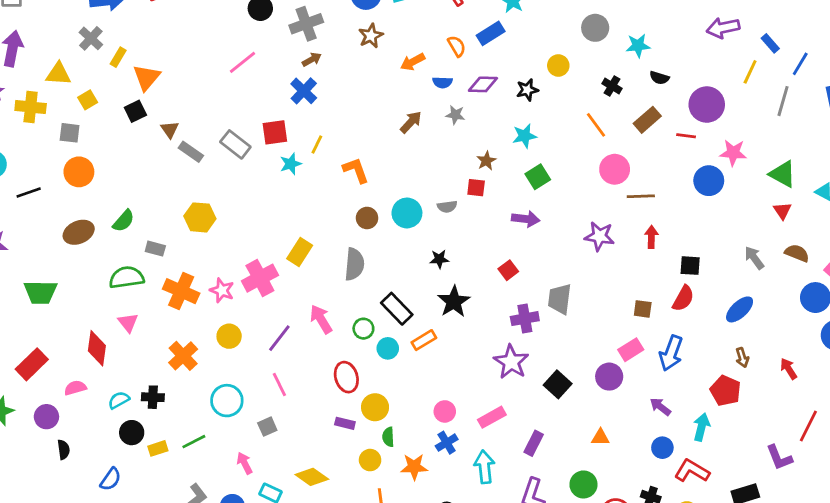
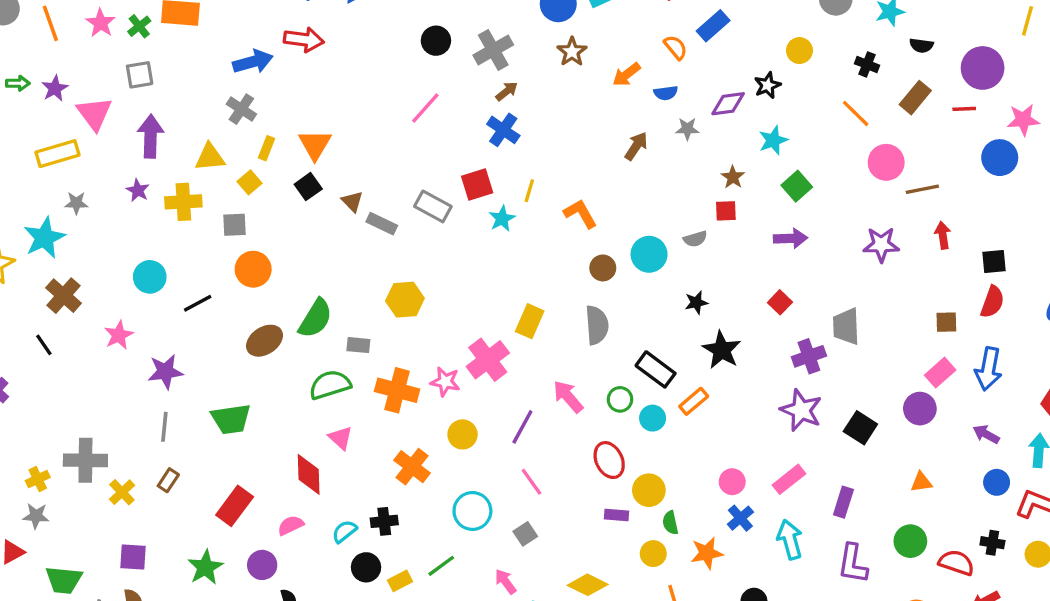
yellow rectangle: (118, 57) -> (266, 148), moved
purple diamond: (483, 84) -> (728, 104), moved
green semicircle: (124, 221) -> (315, 318), size x1.4

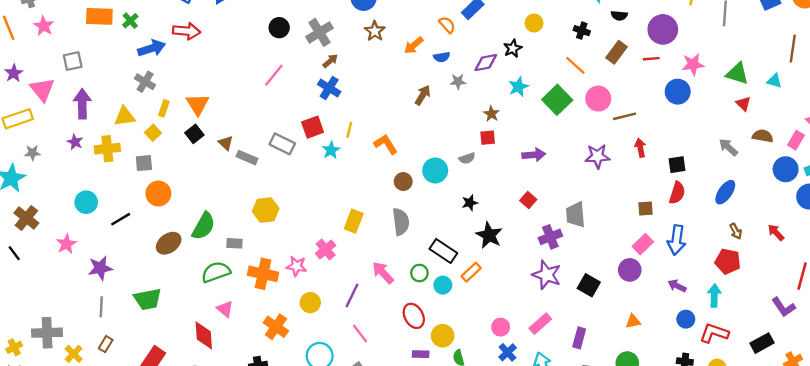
green cross: (139, 26) -> (130, 21), moved
green square: (797, 186) -> (557, 100), moved, size x1.4
pink cross: (488, 360) -> (326, 249), size x0.7

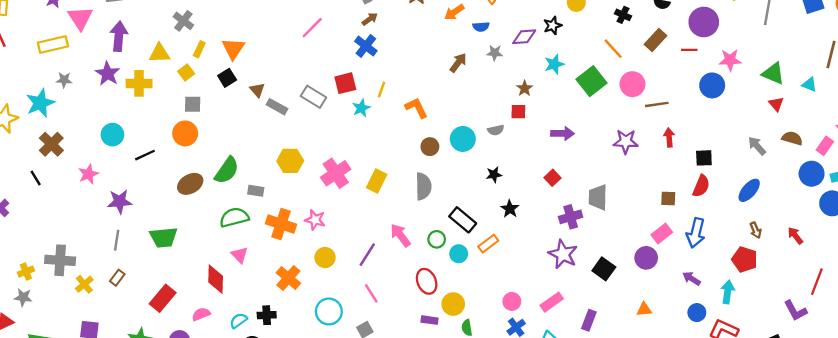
purple star: (75, 142) -> (108, 74), size x1.5
gray square: (144, 163) -> (193, 104), moved
black star: (489, 235) -> (510, 209), size x0.7
pink cross: (326, 249) -> (336, 173), moved, size x1.4

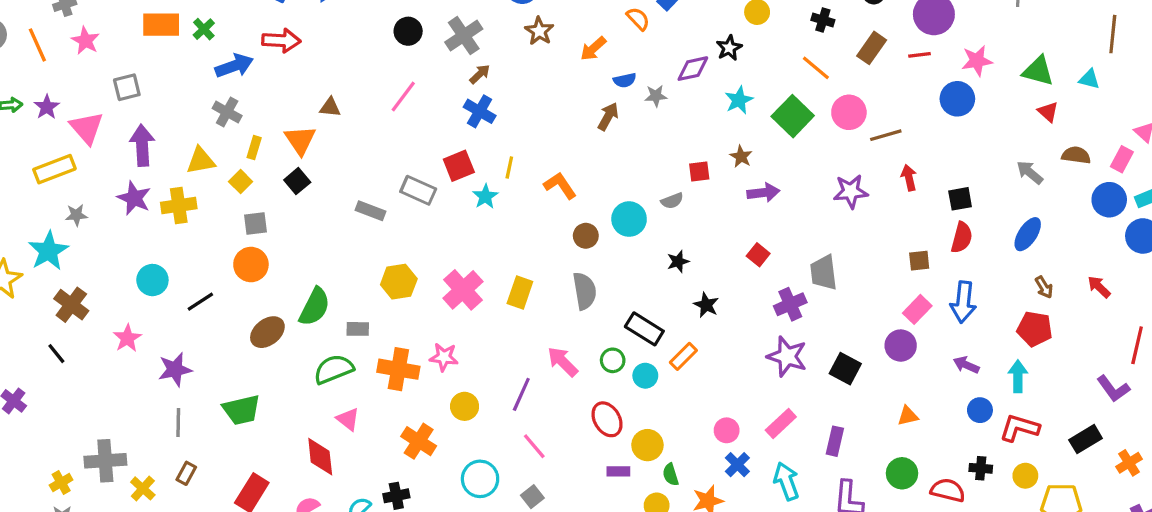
blue semicircle: (481, 27) -> (625, 80), moved
brown star: (525, 88) -> (741, 156), moved
brown triangle: (257, 90) -> (330, 107), moved, turned -35

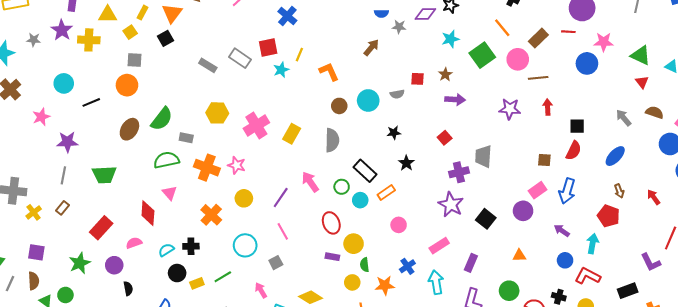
brown rectangle: (872, 48) -> (538, 38), moved
brown arrow: (608, 116) -> (371, 48), moved
gray star: (76, 215) -> (34, 40), moved
brown ellipse: (267, 332) -> (129, 129), turned -30
pink circle: (727, 430) -> (399, 225), moved

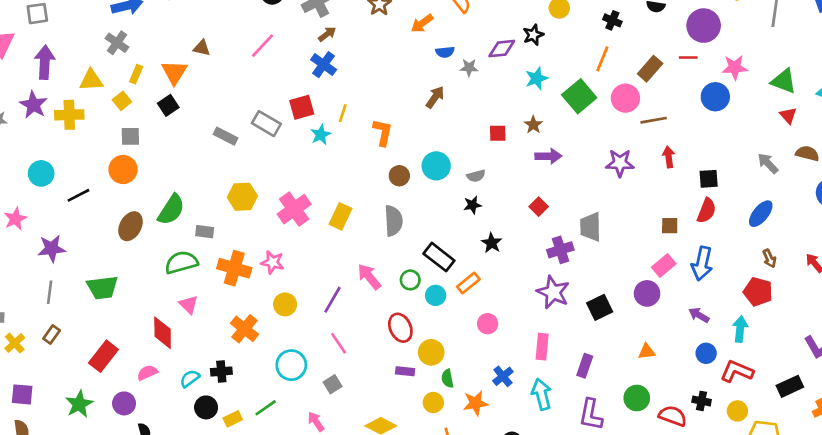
orange line: (502, 28) -> (602, 59), turned 66
orange L-shape: (329, 72) -> (383, 132), turned 40
gray semicircle: (397, 94) -> (476, 176), moved
black square: (486, 219) -> (600, 307), turned 30
pink rectangle: (439, 246) -> (542, 347), turned -48

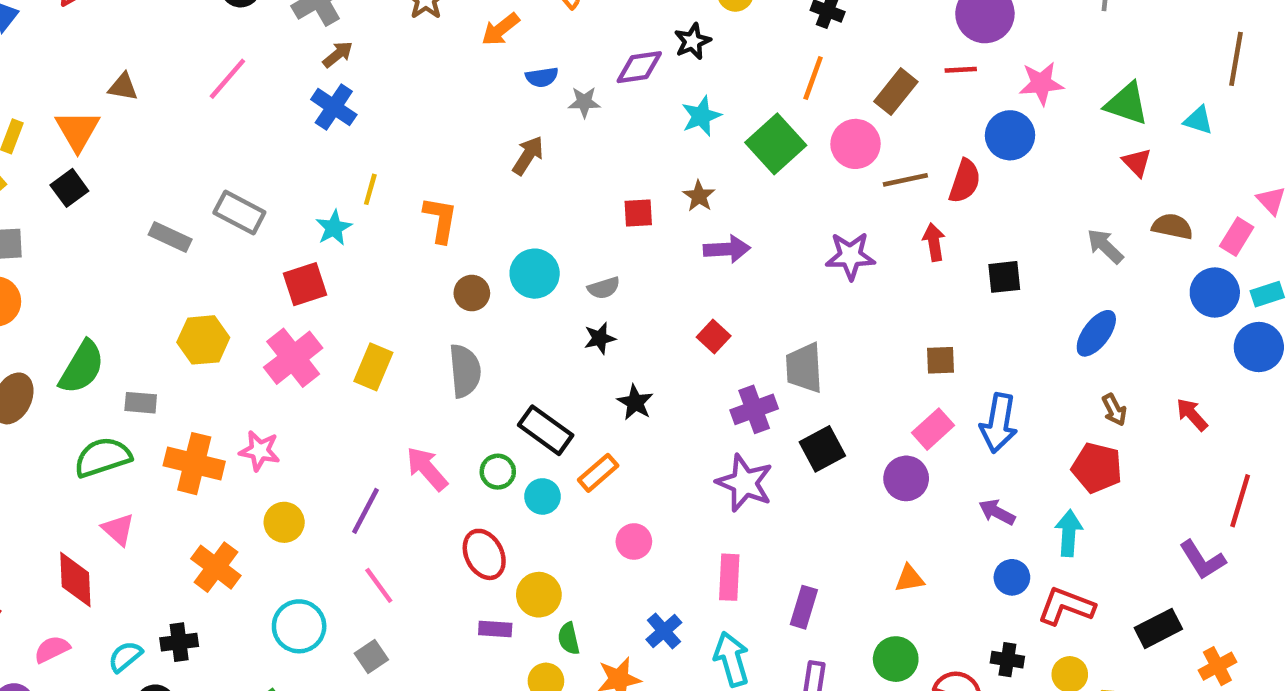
red square: (302, 107) -> (305, 284), moved
red semicircle: (707, 211) -> (965, 181), moved
black square: (600, 307) -> (822, 449), moved

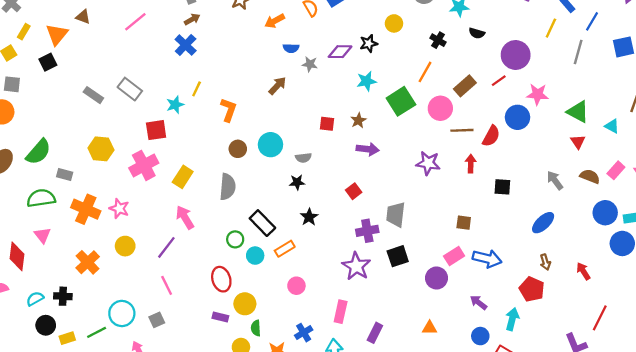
red line: (961, 70) -> (499, 81), turned -42
pink rectangle: (1237, 237) -> (616, 170), moved
blue arrow: (999, 423) -> (487, 259), turned -96
pink arrow: (427, 469) -> (185, 217), moved
cyan circle: (299, 626) -> (122, 313), moved

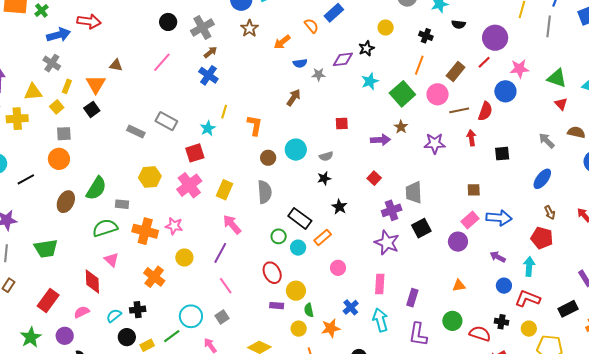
brown star: (358, 120) -> (401, 127), moved

